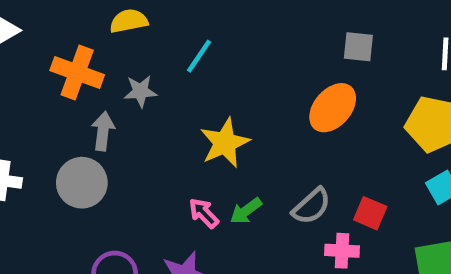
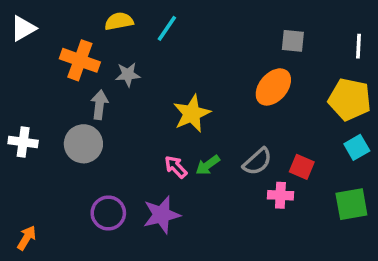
cyan line: (199, 56) -> (167, 28), moved

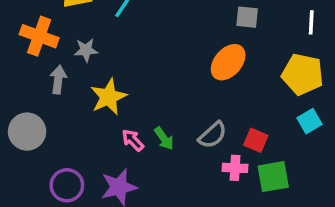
yellow star: (192, 114) -> (108, 97), moved
gray circle: (83, 144) -> (27, 132), moved
green arrow: (208, 165) -> (164, 138), turned -90
green square: (351, 204) -> (273, 177), moved

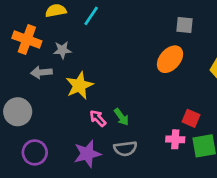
gray arrow: (58, 80) -> (41, 72), turned -102
gray semicircle: (213, 135) -> (125, 149), moved, turned 35
purple circle: (67, 185) -> (35, 152), moved

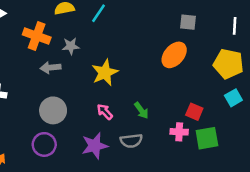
yellow star: (79, 85) -> (105, 73), moved
gray circle: (18, 112) -> (53, 110), moved
green arrow: (121, 117) -> (141, 110), moved

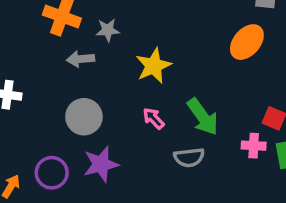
green arrow: (141, 110) -> (203, 117), size x1.6
purple circle: (44, 144) -> (52, 173), moved
purple star: (95, 146) -> (101, 164), moved

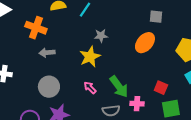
gray star: (108, 30) -> (101, 36), moved
pink cross: (254, 146) -> (137, 104), moved

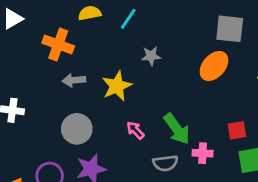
gray square: (156, 17) -> (230, 29), size x1.5
yellow star: (90, 57) -> (117, 86), moved
red square: (161, 88) -> (237, 130), turned -32

